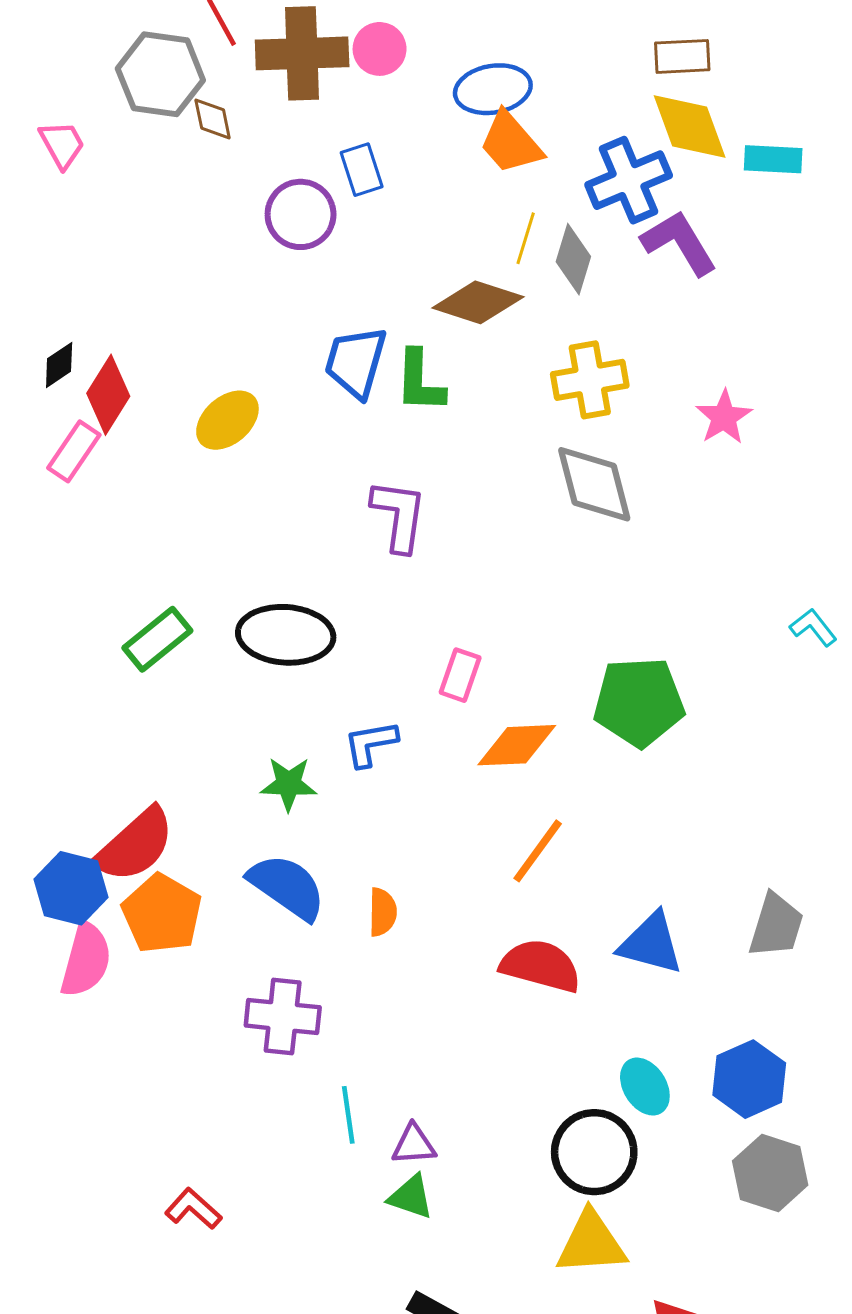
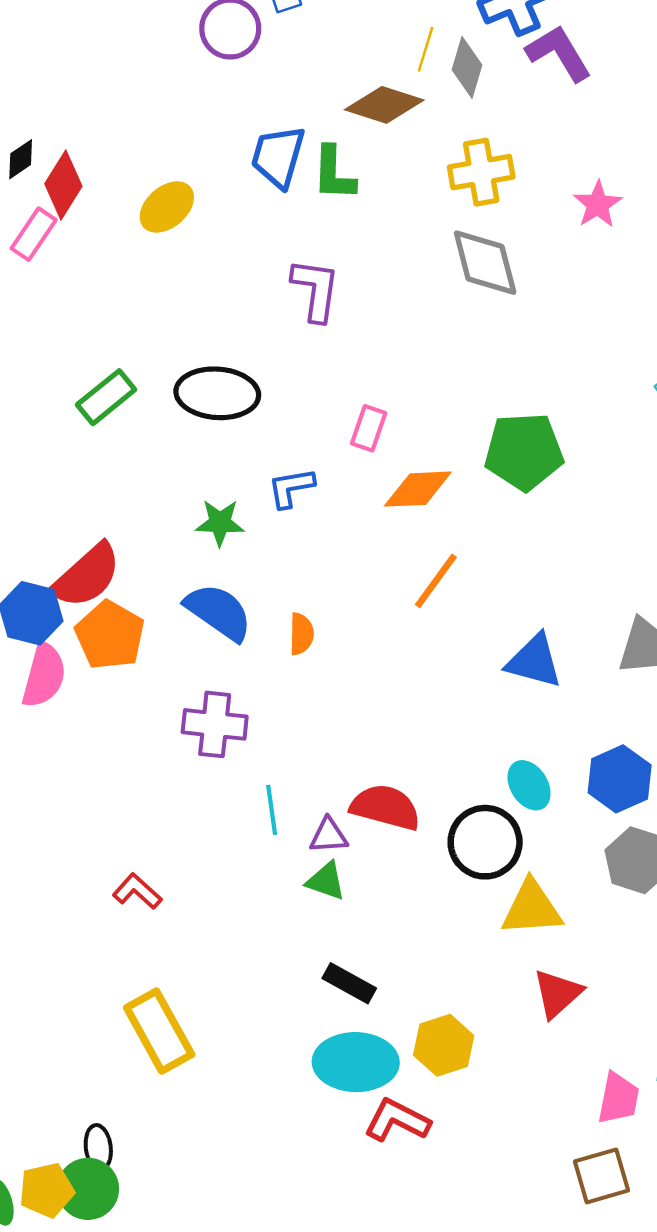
red semicircle: (541, 966) -> (385, 807), moved
yellow triangle: (591, 1243) -> (532, 908), moved

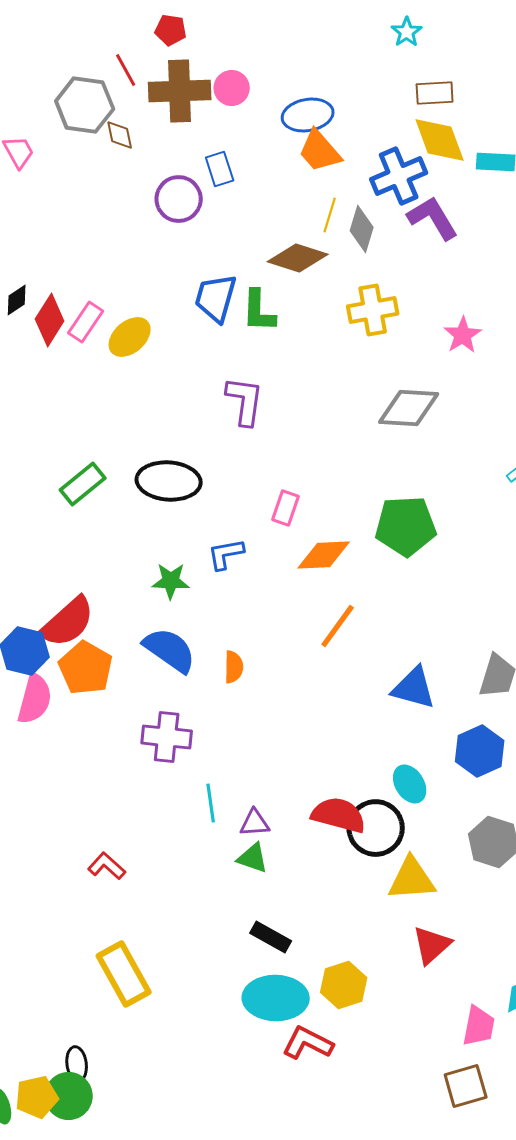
pink rectangle: (34, 234) -> (86, 322), moved
gray diamond: (485, 263) -> (409, 408), moved, turned -72
blue hexagon: (620, 779) -> (480, 751), moved
red semicircle: (385, 807) -> (339, 815), moved

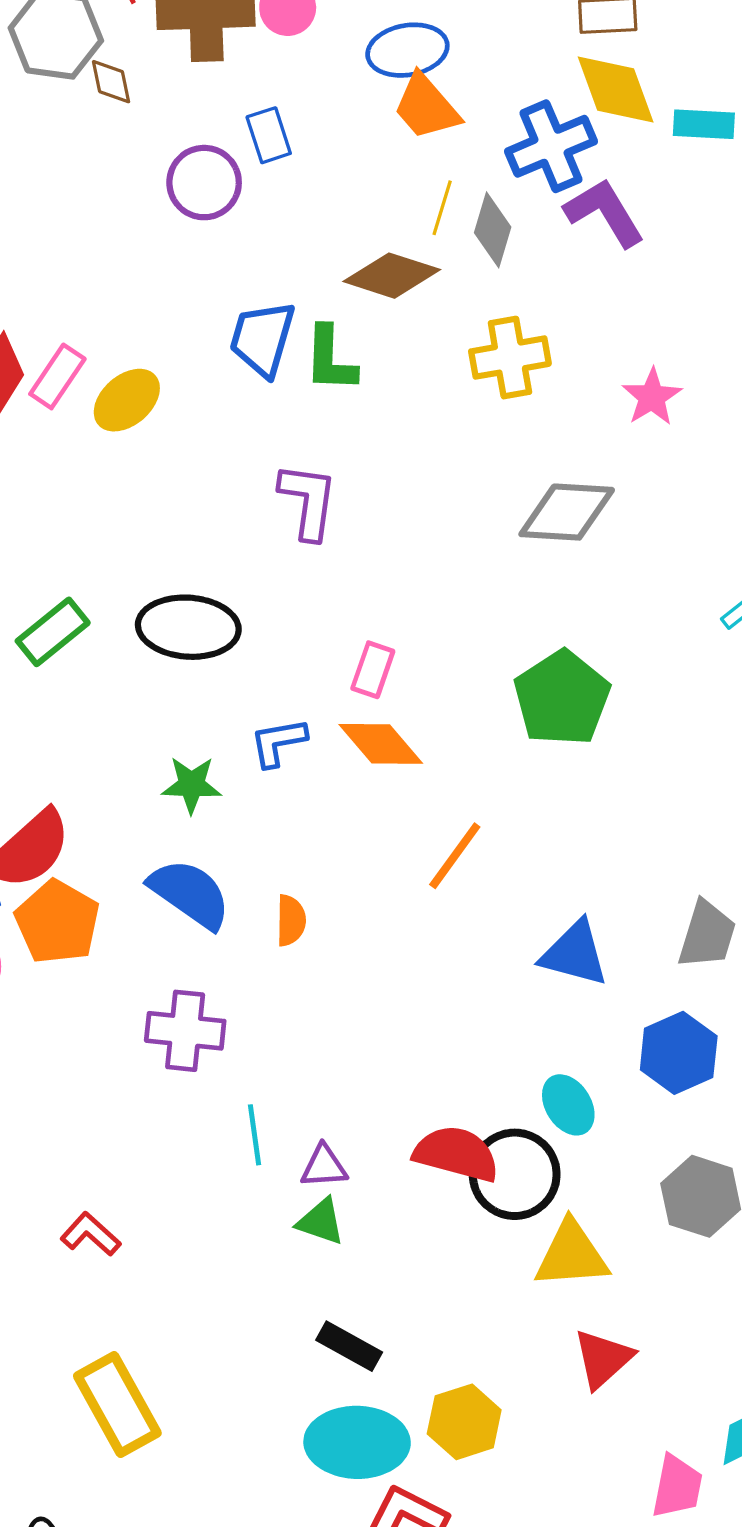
green pentagon: (406, 526) -> (562, 698), turned -30
orange diamond: (324, 555) -> (381, 744), moved, turned 52

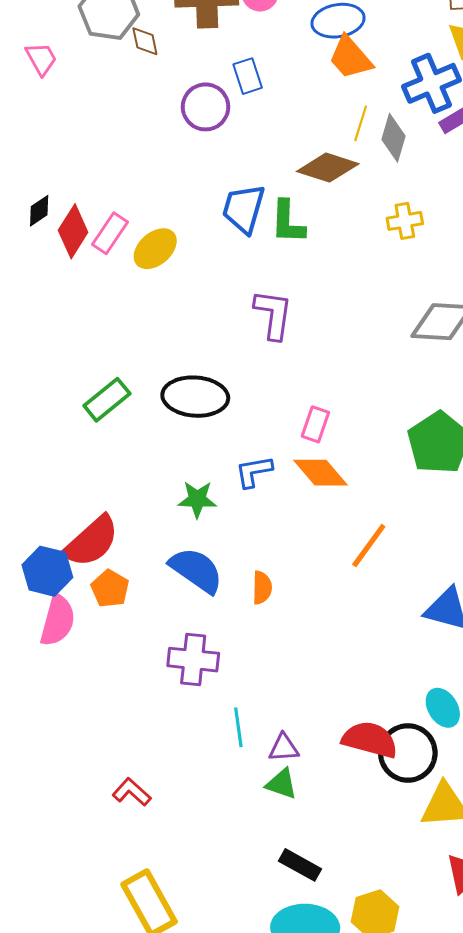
yellow cross: (510, 358) -> (405, 221), size x0.7
orange pentagon: (57, 922) -> (110, 589), size x0.7

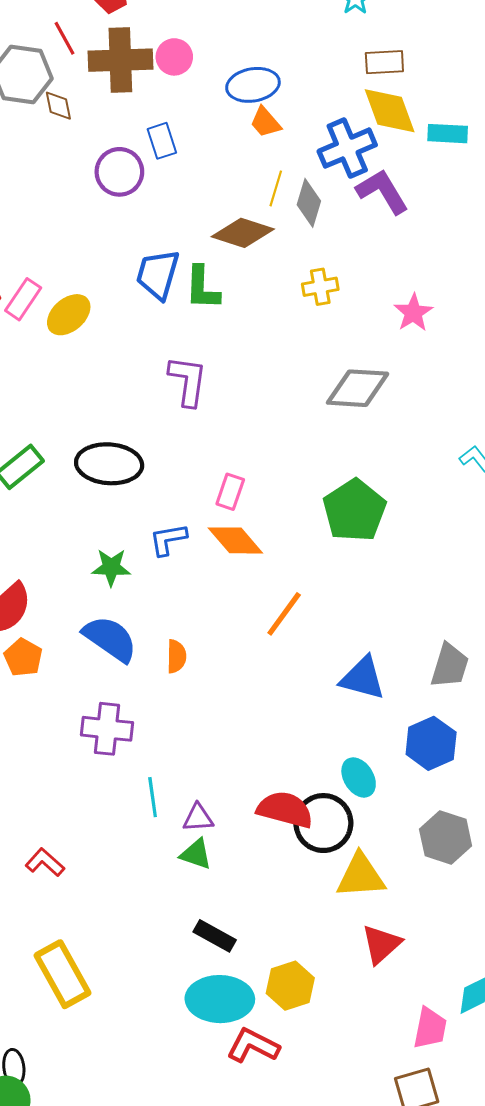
orange trapezoid: (350, 58) -> (265, 122), size x0.7

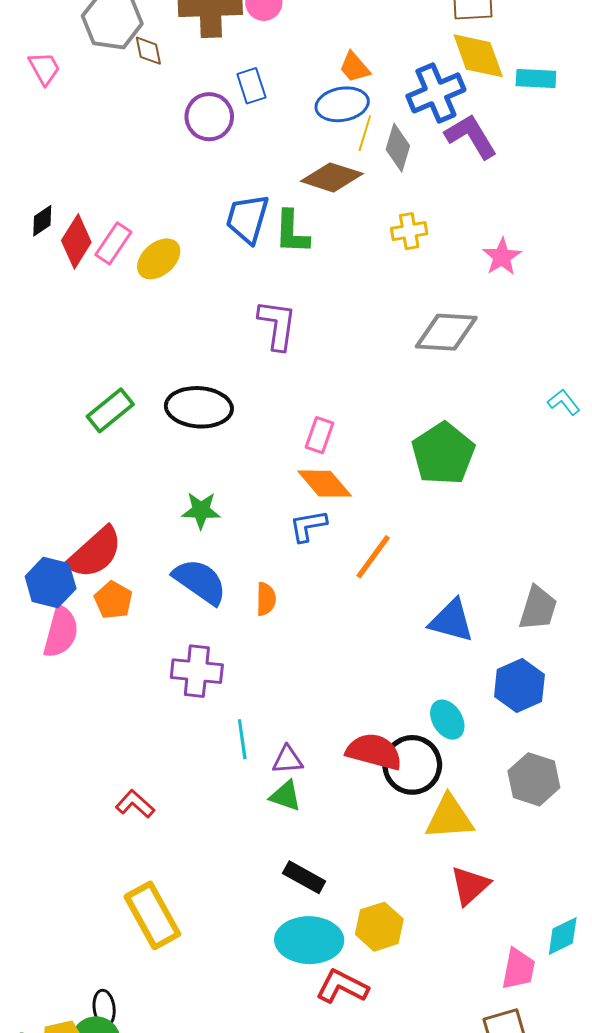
blue ellipse: (253, 85) -> (342, 104), moved
blue L-shape: (168, 539) -> (308, 526), moved

